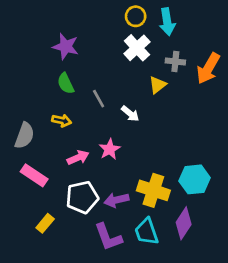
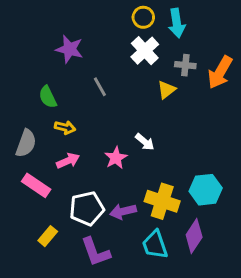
green semicircle: (66, 83) -> (48, 97), moved
gray line: (99, 99) -> (100, 87), moved
white arrow: (130, 114) -> (145, 142), moved
pink arrow: (78, 158) -> (68, 161), moved
purple L-shape: (108, 237) -> (96, 252), moved

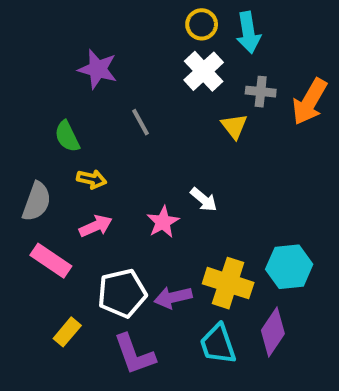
yellow triangle: (166, 90) -> (234, 126), turned -30

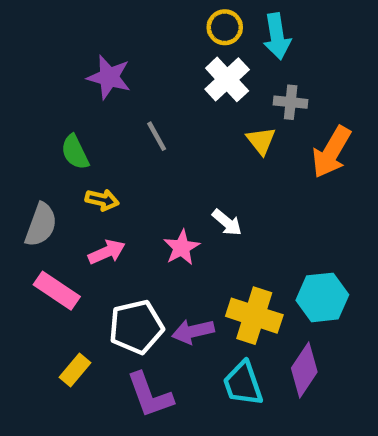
orange arrow: (310, 102) -> (331, 152), moved

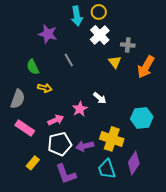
cyan arrow: (277, 36) -> (77, 16), moved
pink arrow: (107, 252) -> (56, 120), moved
cyan hexagon: (322, 297) -> (142, 118), moved

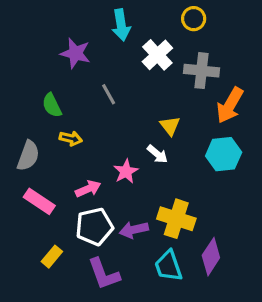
yellow circle: (99, 12) -> (194, 19), moved
gray cross: (128, 45) -> (202, 71), size x1.5
yellow triangle: (115, 62) -> (170, 126), moved
cyan hexagon: (142, 118) -> (224, 154), moved

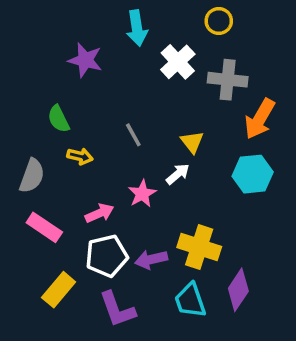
gray line: (109, 94) -> (133, 135), moved
white arrow: (157, 154) -> (178, 174), turned -80
yellow rectangle: (52, 257) -> (59, 290), size x1.4

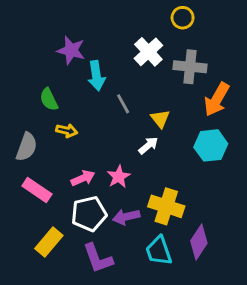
cyan arrow: (137, 28) -> (96, 76), moved
gray line: (133, 135) -> (123, 104), moved
pink star: (142, 194) -> (119, 177), moved

